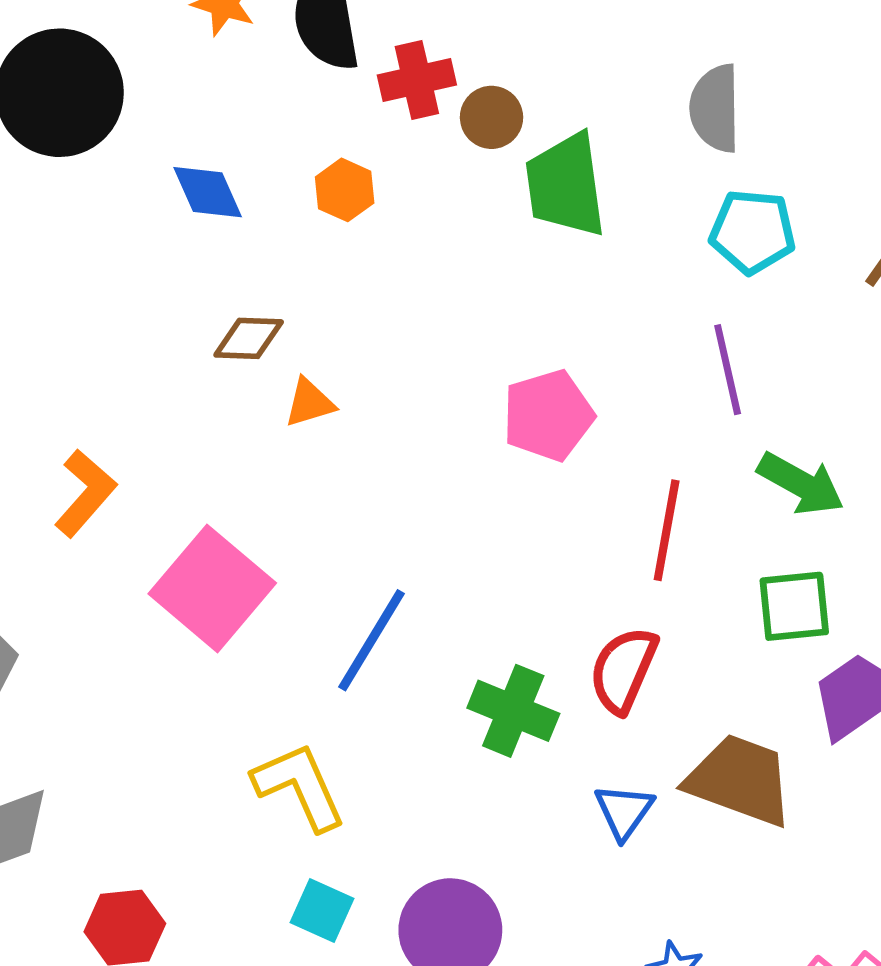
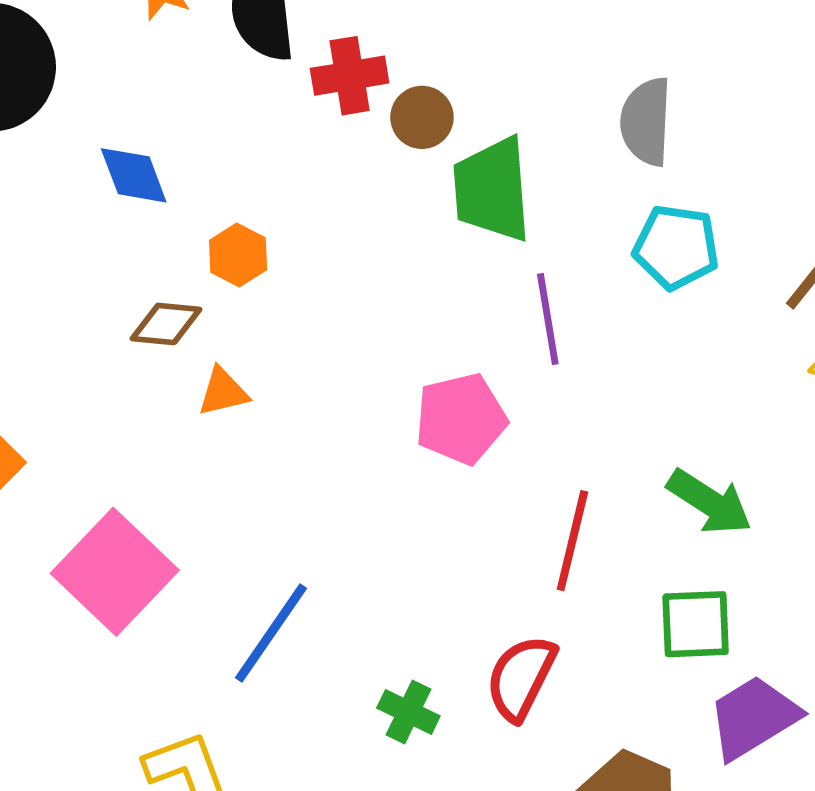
orange hexagon: (345, 190) -> (238, 255), moved
purple line: (728, 370) -> (548, 319), moved
green cross: (513, 711) -> (408, 712), size x0.7

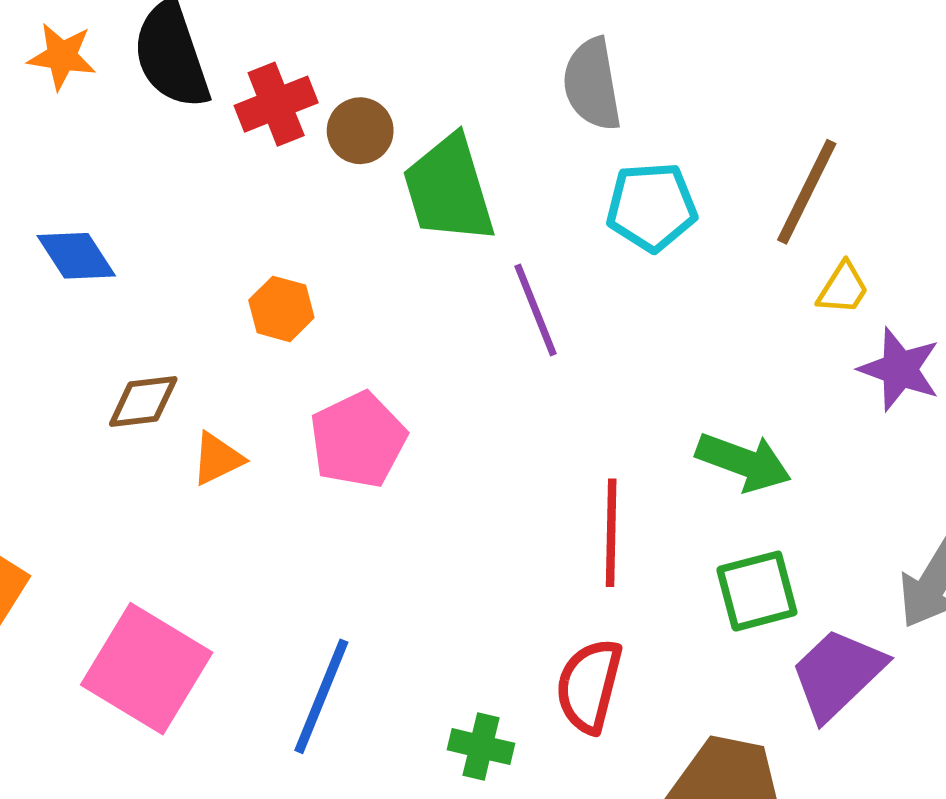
orange hexagon: (238, 255) -> (281, 309), moved
pink pentagon: (461, 419) -> (358, 440), moved

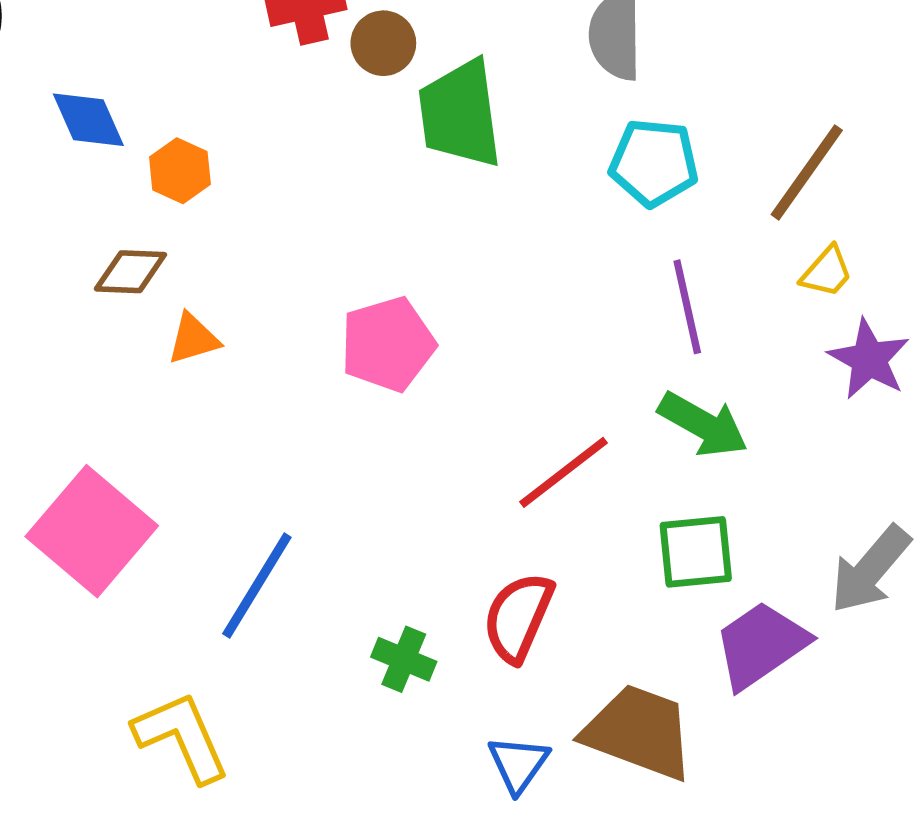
orange hexagon: (281, 309) -> (180, 171), moved
purple line: (535, 310) -> (687, 307), moved
pink pentagon: (358, 440) -> (388, 344), moved
red line: (611, 533) -> (564, 472), turned 42

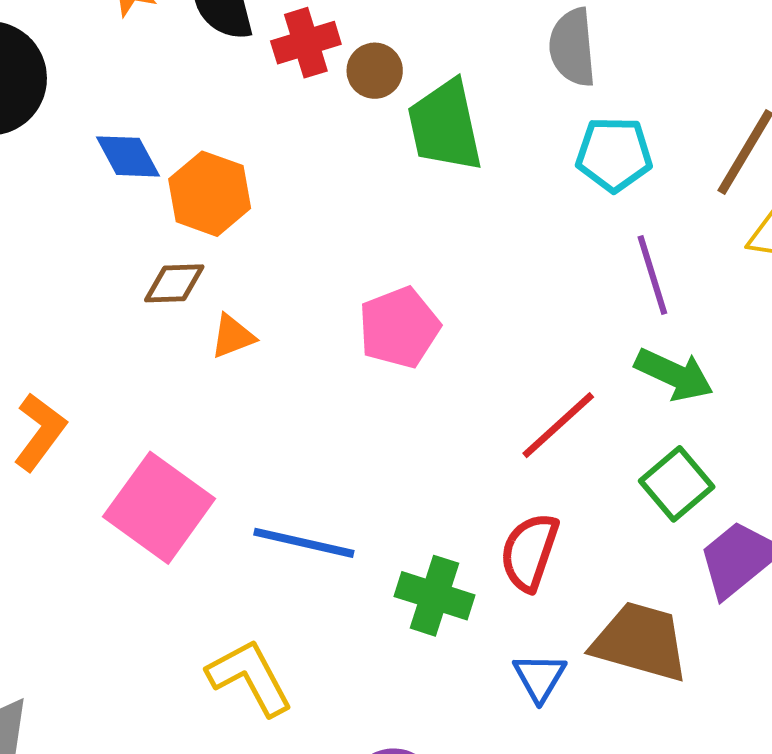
orange hexagon: (180, 171) -> (210, 194), size x1.5
green square: (696, 552) -> (677, 484), turned -30
blue line: (257, 585) -> (304, 543), turned 76
green cross: (404, 659) -> (434, 596), size x1.4

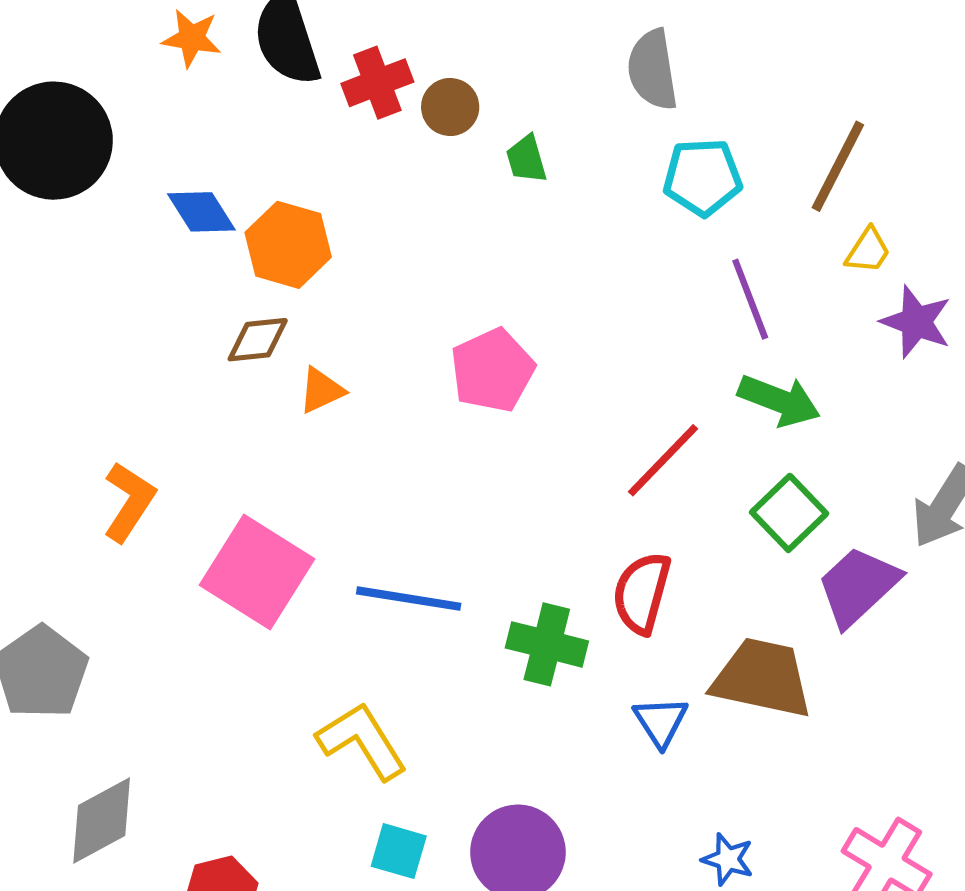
green trapezoid: (445, 126) -> (526, 159), size x0.5

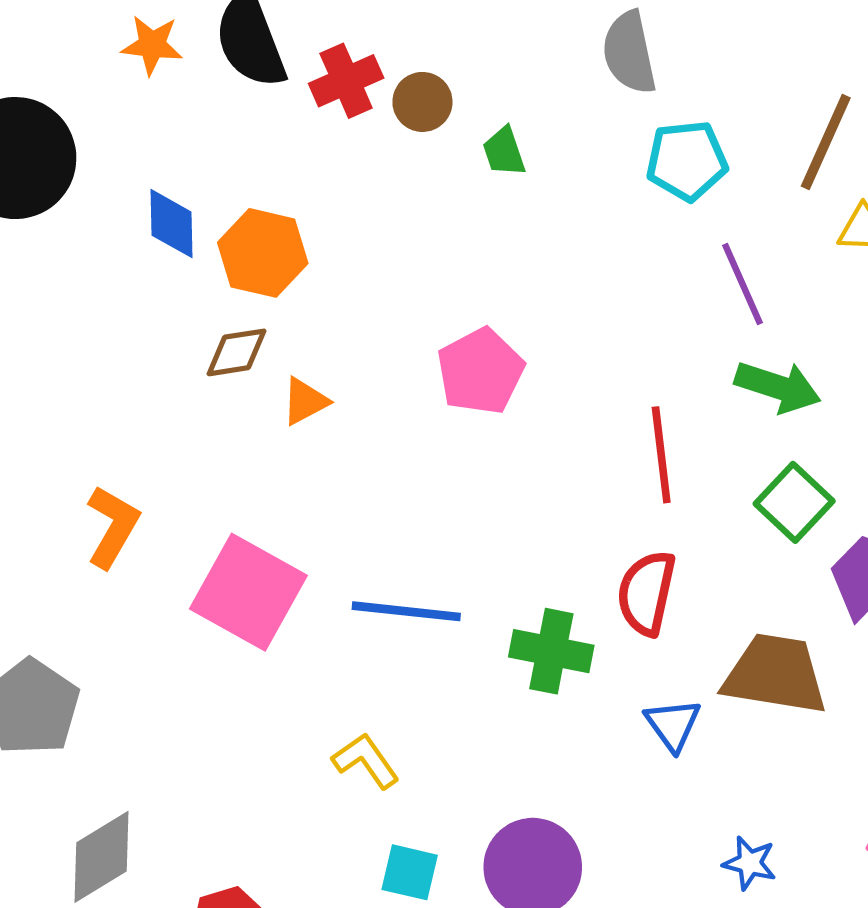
blue diamond: (201, 212) -> (172, 224), turned 34
red line: (663, 460) -> (661, 455), turned -48
yellow L-shape: (362, 741) -> (366, 761), size x0.7

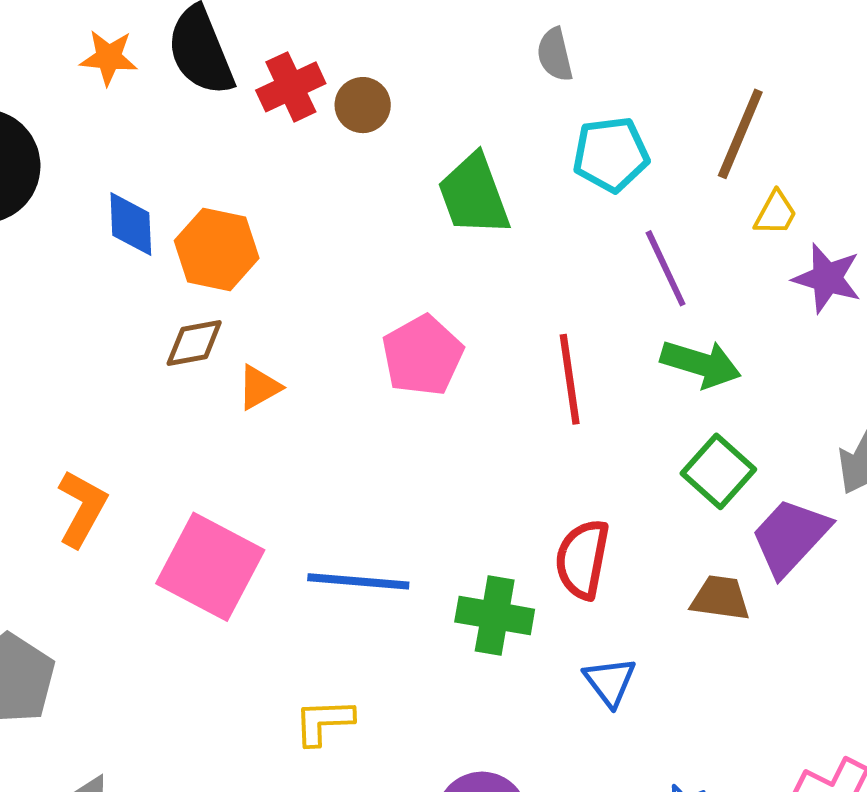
gray semicircle: (629, 53) -> (555, 55), size x0.7
green trapezoid: (504, 152) -> (474, 195), moved, size x1.8
red line: (661, 455) -> (570, 379), moved
brown trapezoid: (775, 674) -> (720, 598), moved, size x0.6
yellow L-shape: (366, 761) -> (324, 722), turned -56

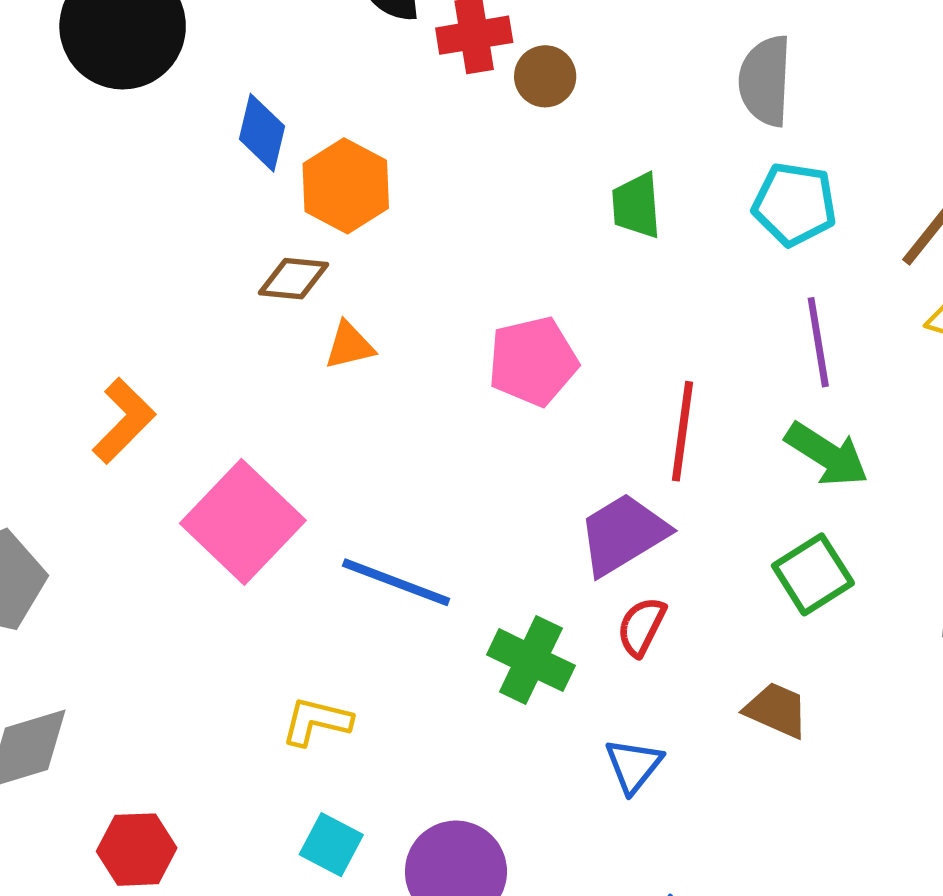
gray semicircle: (555, 55) -> (765, 81), size x1.5
green trapezoid: (474, 195) -> (636, 206), size x0.7
purple trapezoid: (790, 537) -> (623, 534), moved
red semicircle: (582, 559) -> (641, 627), size x0.7

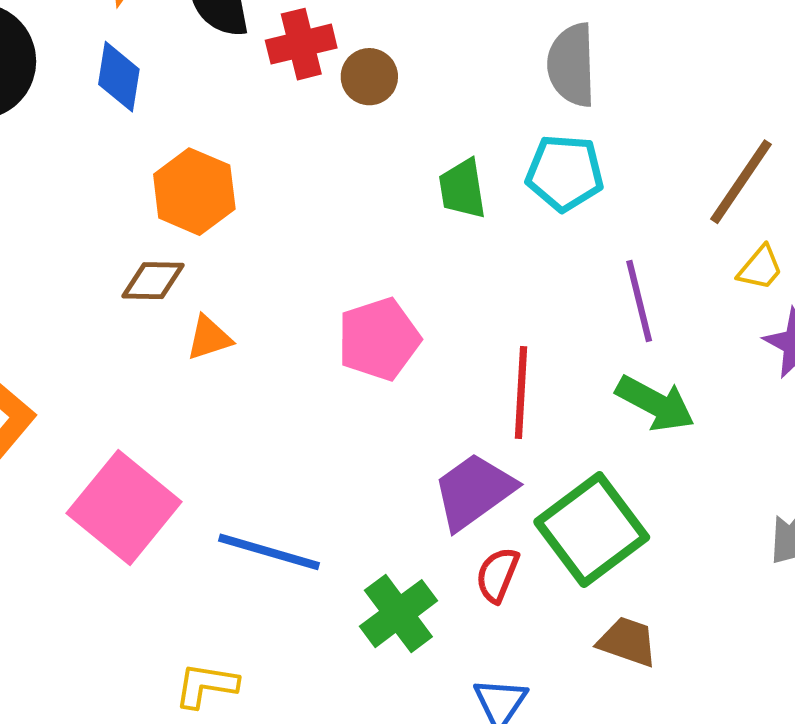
blue diamond: (262, 133) -> (119, 77), moved
cyan pentagon: (794, 204) -> (565, 173), moved
green square: (813, 574) -> (592, 530), moved, size x1.5
green cross: (531, 660) -> (398, 614), turned 32

